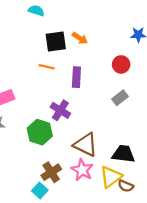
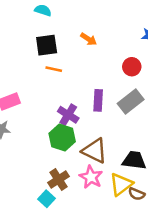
black square: (56, 42) -> (47, 45), moved
purple rectangle: (76, 77) -> (98, 100), moved
gray rectangle: (120, 98) -> (131, 102), size x1.5
green hexagon: (40, 132) -> (62, 138), moved

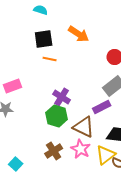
orange arrow: (89, 39) -> (79, 34), size x1.5
purple rectangle: (98, 100) -> (102, 107), moved, turned 60
cyan square: (47, 199) -> (16, 164), moved

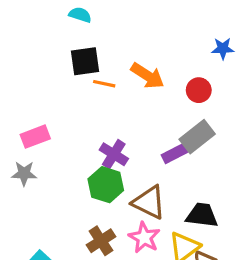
orange arrow: (79, 34) -> (147, 76), moved
orange line: (50, 59) -> (104, 84), moved
purple rectangle: (102, 107) -> (176, 153), moved

